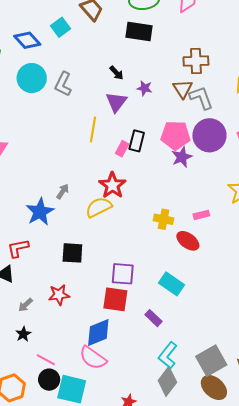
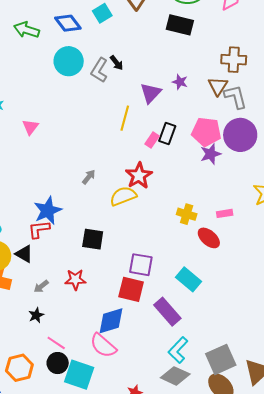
black arrow: (117, 73) -> (117, 63), moved
blue star: (40, 212) -> (48, 211), moved
purple rectangle: (154, 318) -> (167, 312), size x1.6
gray diamond: (167, 381) -> (175, 376), turned 72

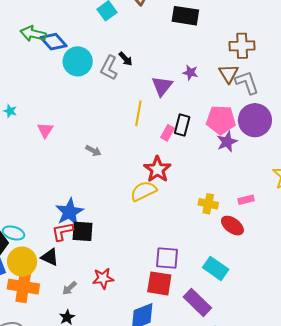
blue diamond: (68, 23) -> (54, 42), moved
gray arrow: (89, 177) -> (93, 151), moved, turned 84
black square: (93, 239) -> (83, 231), moved

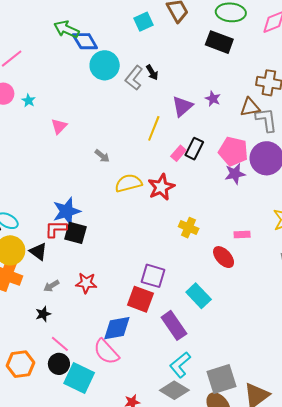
brown triangle: (228, 74) -> (250, 107), turned 40
yellow semicircle: (144, 191) -> (128, 183), moved
yellow cross: (208, 204) -> (189, 228), moved

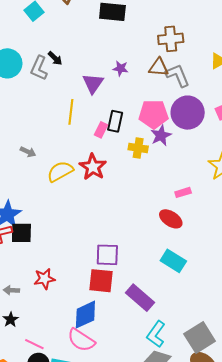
brown triangle: (250, 107) -> (159, 67), turned 30
yellow cross: (189, 228) -> (138, 148), moved
gray arrow: (51, 286) -> (11, 290), turned 49
cyan rectangle: (199, 296) -> (173, 261), moved

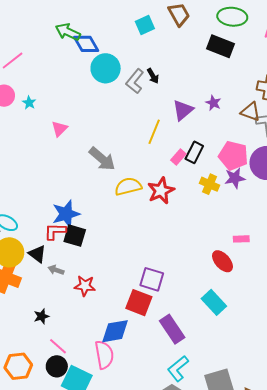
gray arrow: (28, 152) -> (102, 159), size x1.8
gray arrow: (11, 290) -> (56, 270), moved
pink semicircle: (81, 340) -> (104, 355), turned -148

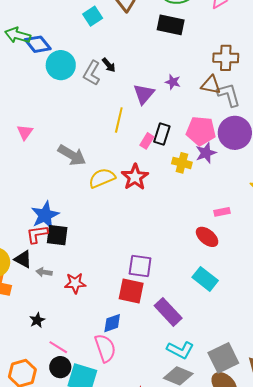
blue diamond: (115, 331) -> (112, 323), size x0.7
cyan L-shape: (178, 369) -> (180, 350), turned -104

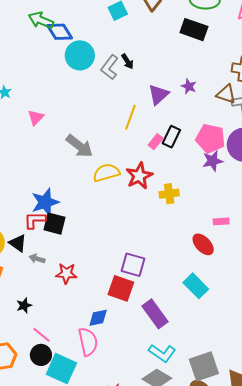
yellow cross: (182, 163) -> (169, 194), moved, turned -30

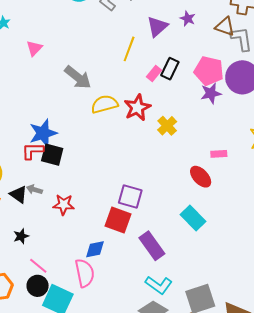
yellow cross: (169, 194) -> (167, 126), turned -36
black triangle: (18, 243) -> (19, 194), moved

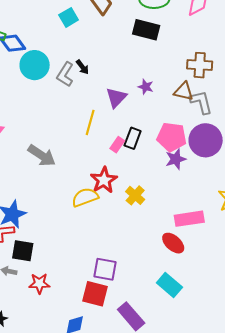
yellow semicircle: (104, 104) -> (85, 197), moved
pink rectangle: (219, 154) -> (189, 219), size x1.8
black square: (52, 155) -> (23, 251), moved

